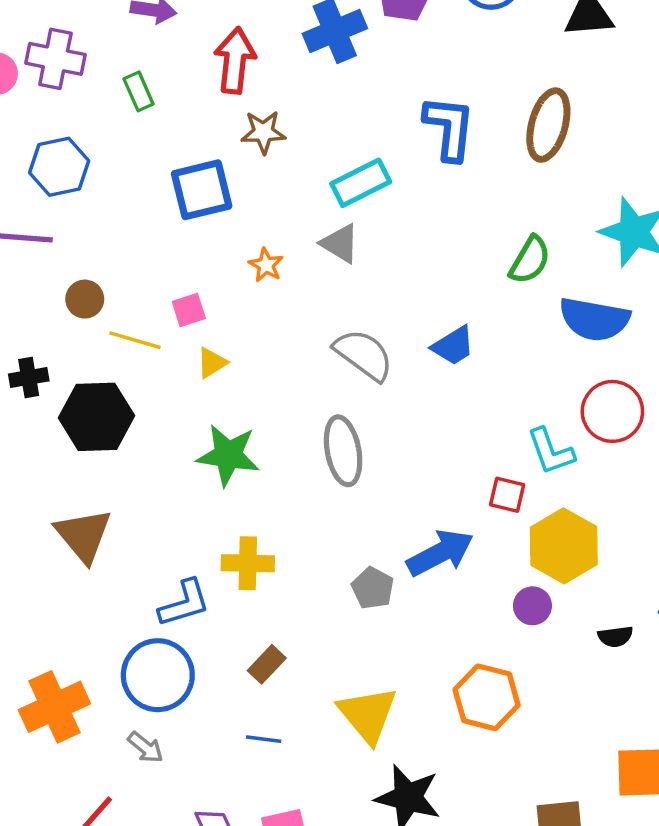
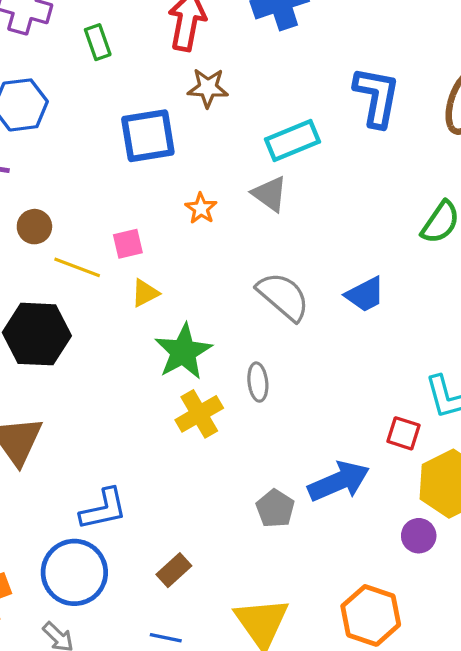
gray ellipse: (343, 451) -> (258, 382), size x0.6
green star: (228, 455) -> (183, 352), moved, turned 30
yellow cross: (248, 563) -> (199, 414), moved, turned -36

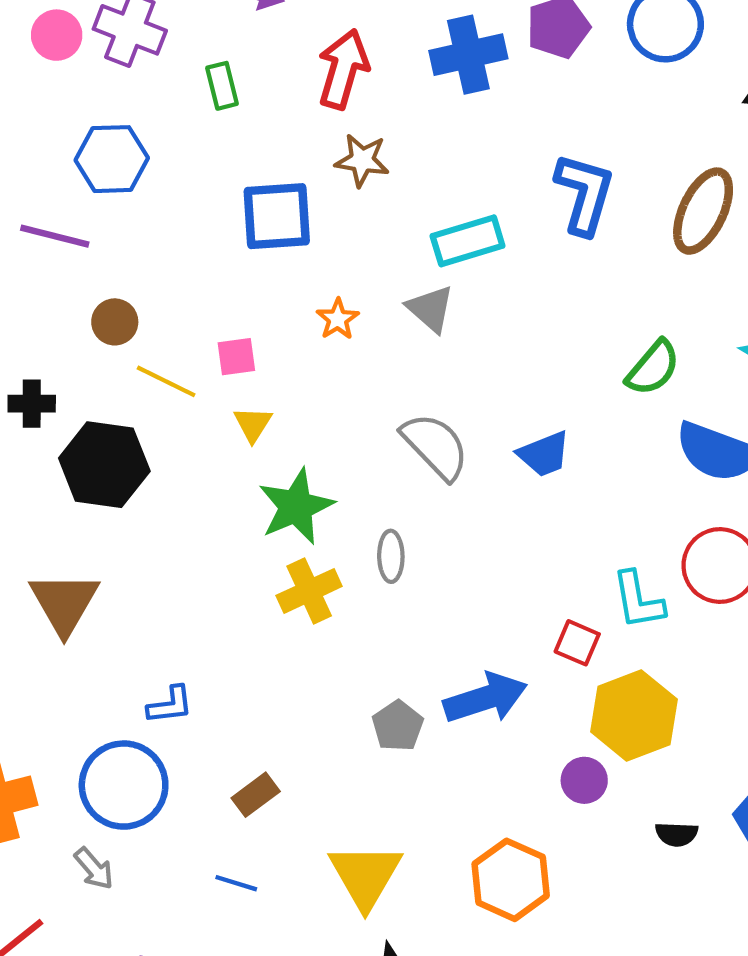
yellow triangle: (145, 293) -> (253, 424), turned -36
blue L-shape: (103, 509) -> (170, 705), size x0.7

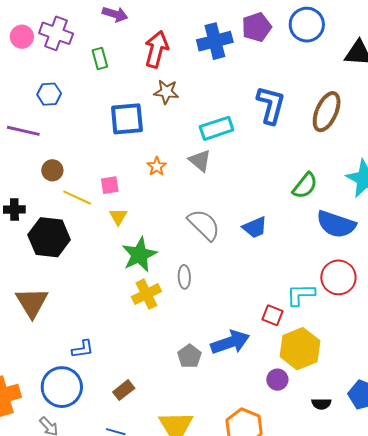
blue hexagon: (112, 159) -> (49, 94), size x0.7
cyan L-shape: (638, 600) -> (301, 295), turned 100

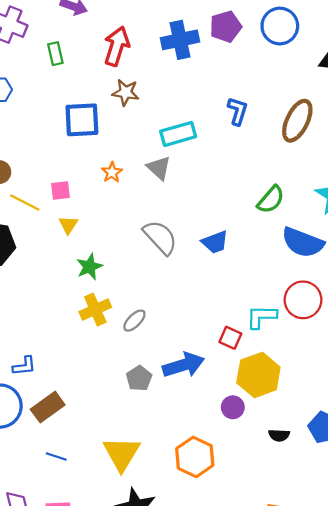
blue L-shape: (271, 105) -> (238, 111), size x0.7
green star: (139, 255) -> (89, 267), size x0.7
gray ellipse: (184, 277) -> (134, 321), moved, turned 45
brown rectangle: (124, 390) -> (48, 407), moved, size x1.4

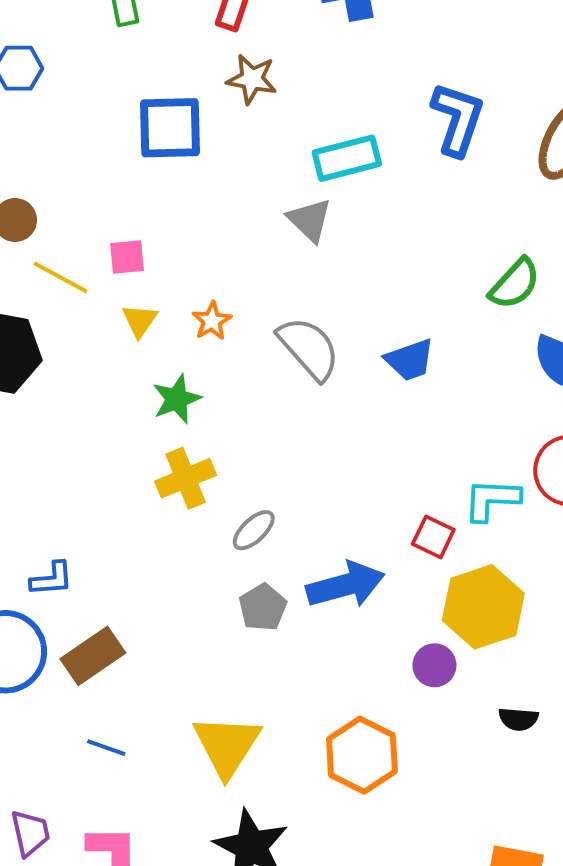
blue L-shape: (238, 111) -> (458, 119), size x1.4
orange star: (112, 172) -> (212, 321), moved
gray ellipse: (134, 321) -> (254, 530), moved

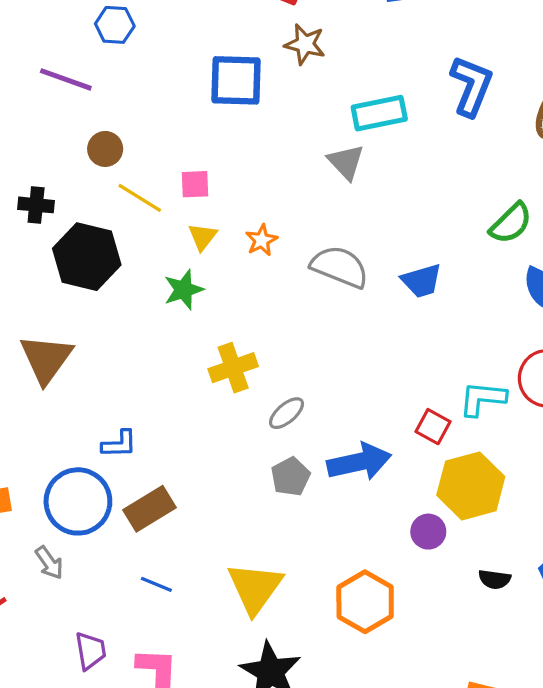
gray semicircle: (309, 348) -> (340, 267), turned -30
green star: (177, 399) -> (184, 290), moved

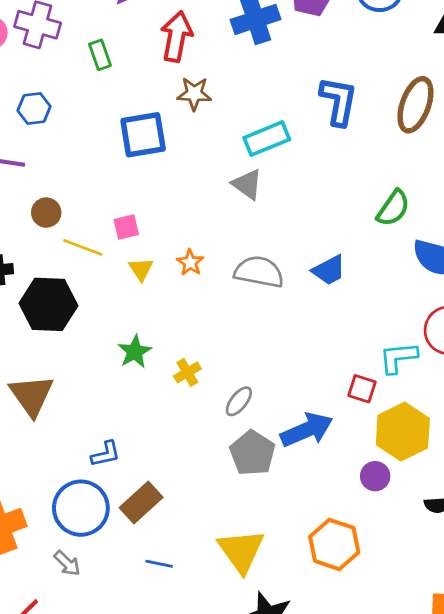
green star: (184, 290) -> (135, 352), moved
yellow cross: (233, 368) -> (187, 372), size x0.7
gray pentagon: (291, 477) -> (252, 453), size x1.4

